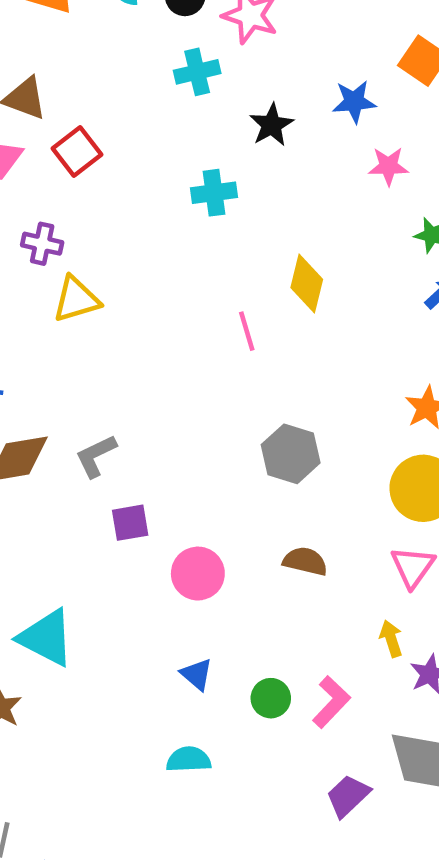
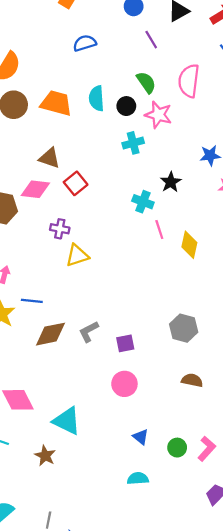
black star: (272, 125) -> (171, 182), moved
cyan cross: (214, 193) -> (143, 202), turned 30
pink line: (247, 331) -> (159, 229), moved
purple square: (130, 523) -> (125, 343), moved
pink circle: (198, 574) -> (124, 384), moved

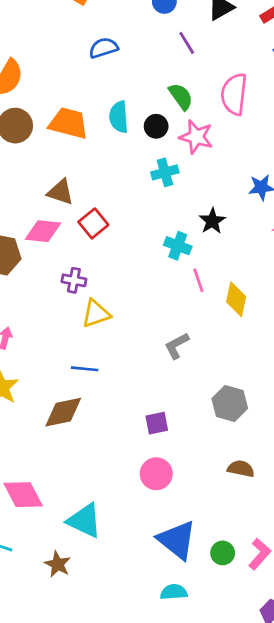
blue line: (32, 301) -> (85, 369), moved
gray L-shape: (89, 332) -> (177, 346), moved
blue triangle: (141, 437) -> (177, 540), size x2.0

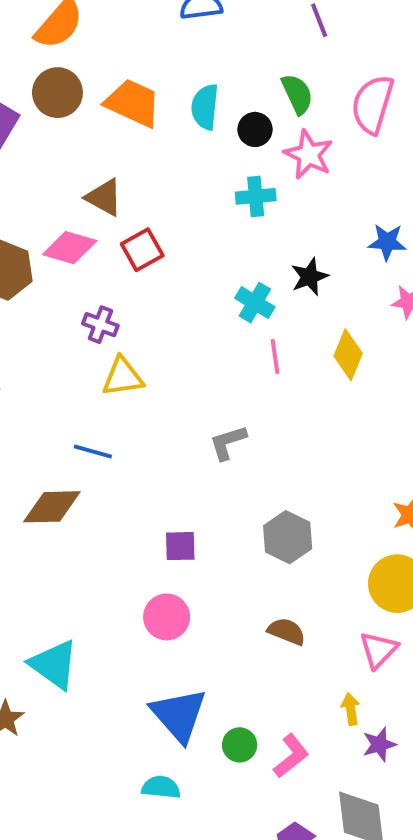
yellow diamond: (236, 299) -> (348, 355), moved

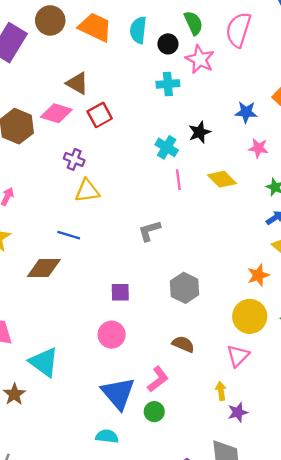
yellow diamond: (348, 355) -> (222, 179), turned -68
pink L-shape: (291, 756) -> (158, 379), moved

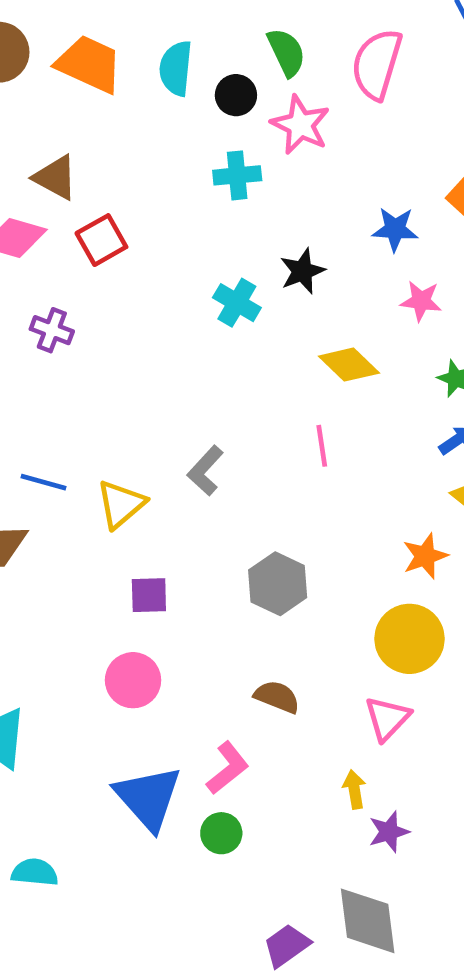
pink line: (178, 180) -> (322, 446), moved
yellow triangle: (87, 191) -> (121, 504), moved, turned -32
gray L-shape: (149, 231) -> (205, 471), turned -30
cyan semicircle: (107, 436) -> (35, 872), moved

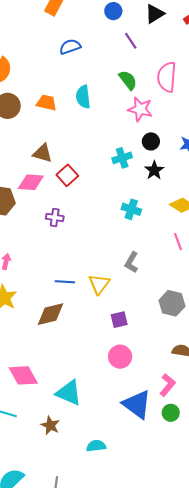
orange trapezoid: (89, 64) -> (46, 103), size x0.7
black circle: (236, 95) -> (151, 141), moved
cyan cross: (237, 175) -> (122, 158), moved
cyan cross: (237, 303) -> (131, 209), moved

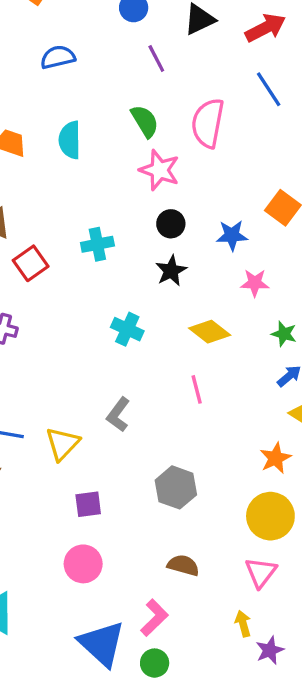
cyan cross: (122, 158) -> (97, 244), moved

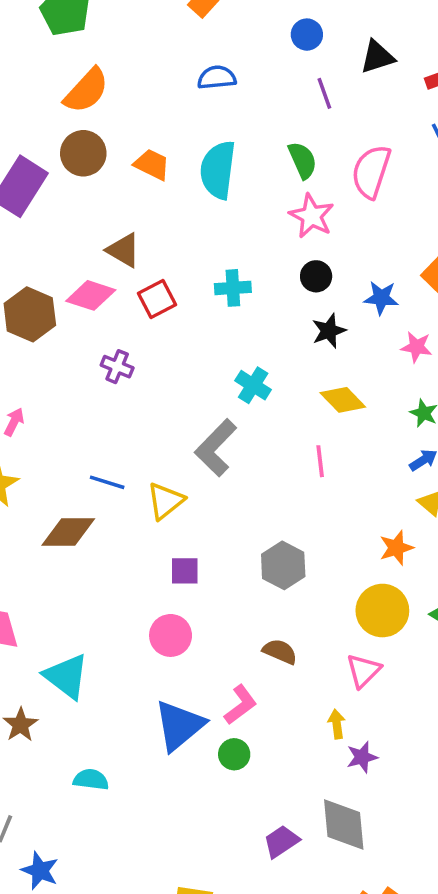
cyan semicircle: (70, 140) -> (218, 170), size x1.4
black star: (171, 271) -> (329, 331), moved
pink star: (255, 283) -> (417, 347), moved
gray L-shape: (118, 415) -> (216, 448), moved, size x1.5
blue triangle: (102, 644) -> (179, 725), turned 30

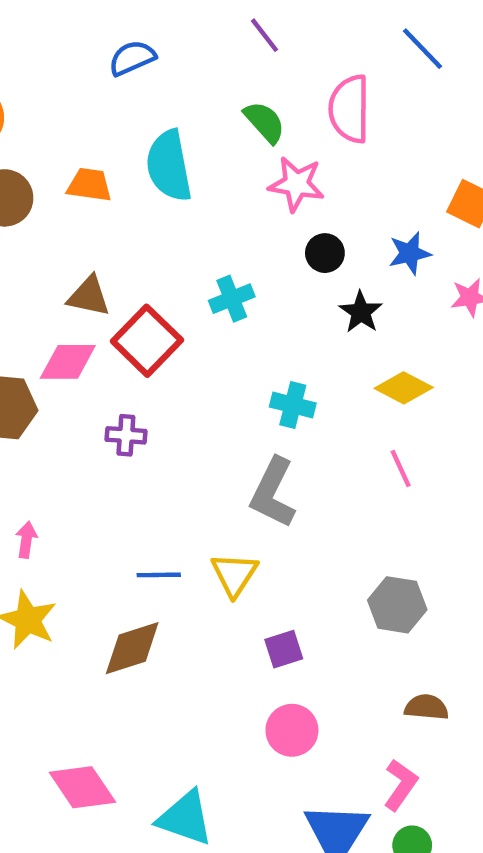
red square: (157, 299) -> (147, 341), size x1.4

